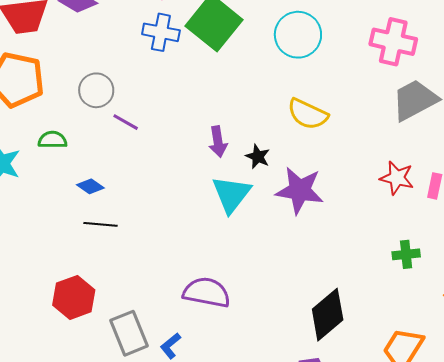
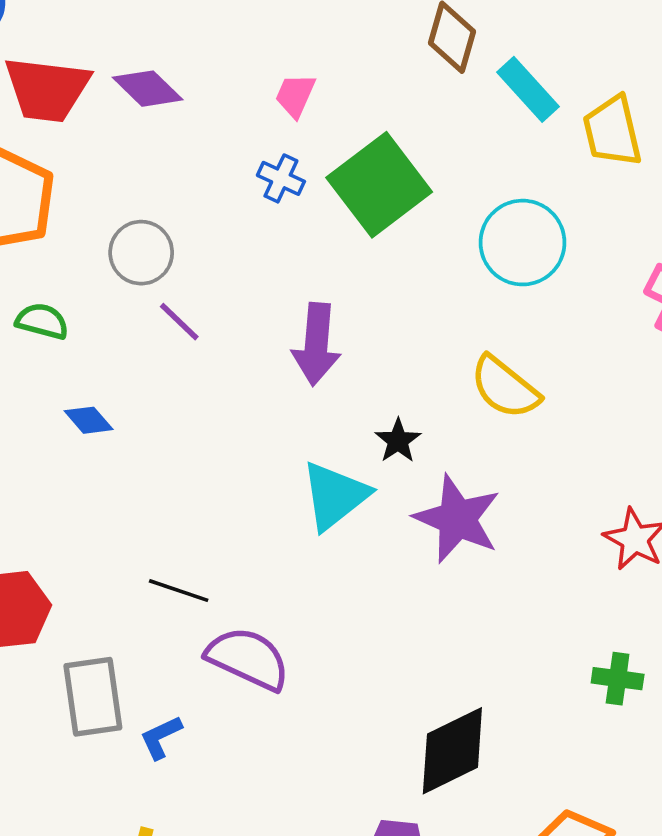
blue cross: (161, 32) -> (281, 178), size x0.7
purple arrow: (218, 142) -> (316, 344), moved, size x1.4
black line: (100, 224) -> (179, 591), moved

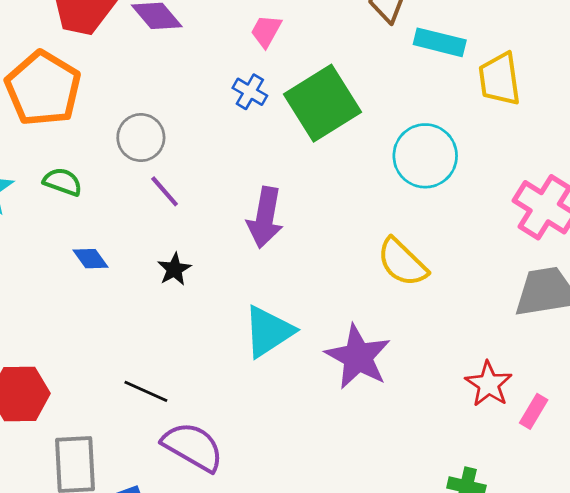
cyan rectangle: (528, 89) -> (440, 42), turned -39
black star: (398, 441) -> (174, 269), moved

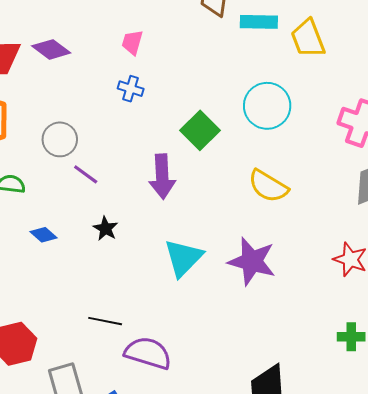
green square: (323, 103) -> (200, 130), moved, size x0.7

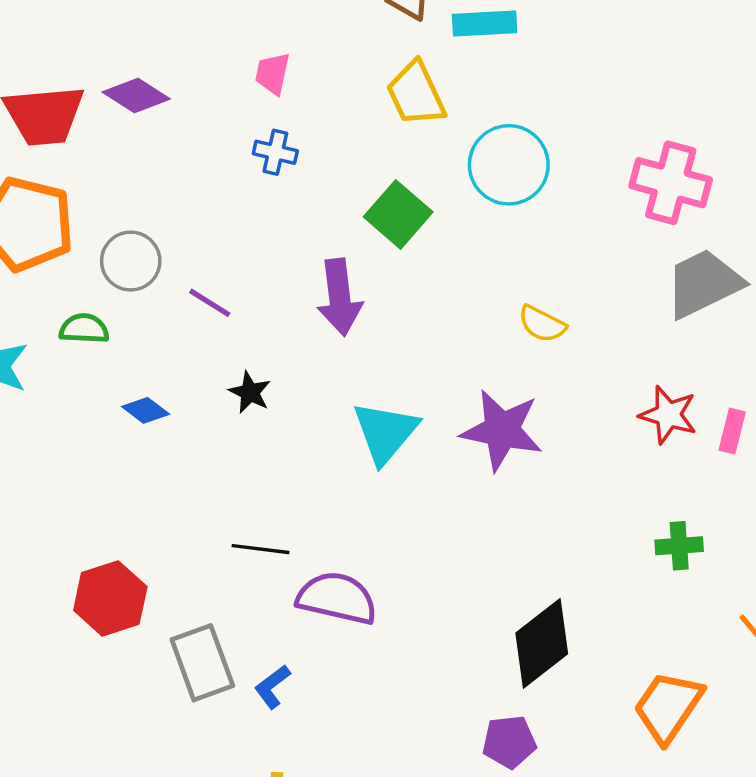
yellow trapezoid: (308, 38) -> (416, 94), moved
gray circle: (60, 139) -> (131, 261), moved
yellow semicircle: (268, 186) -> (542, 324), moved, size x0.7

